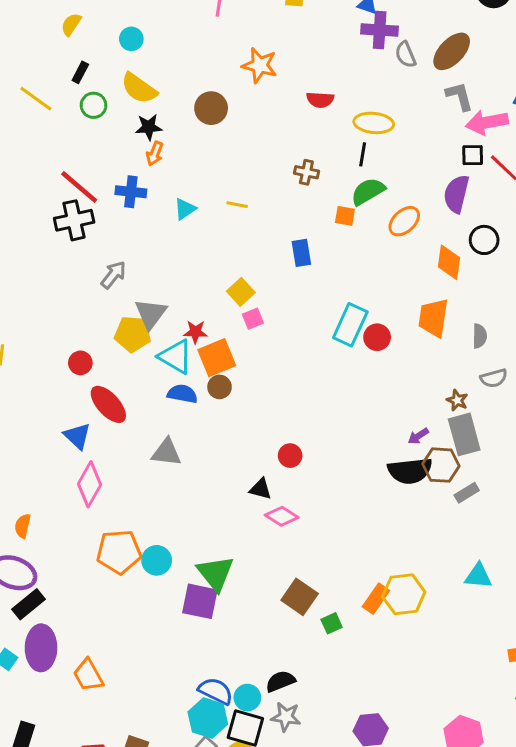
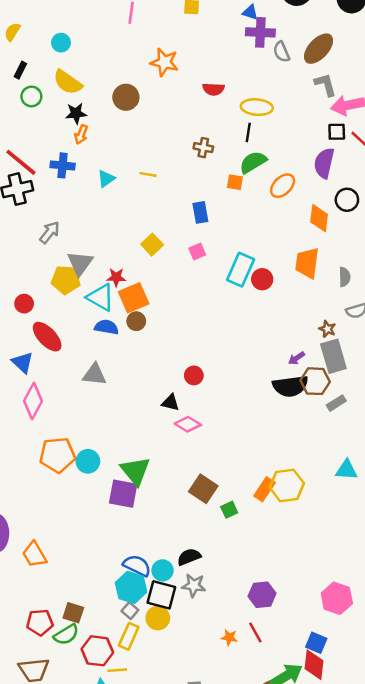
pink square: (253, 319) -> (197, 252), moved

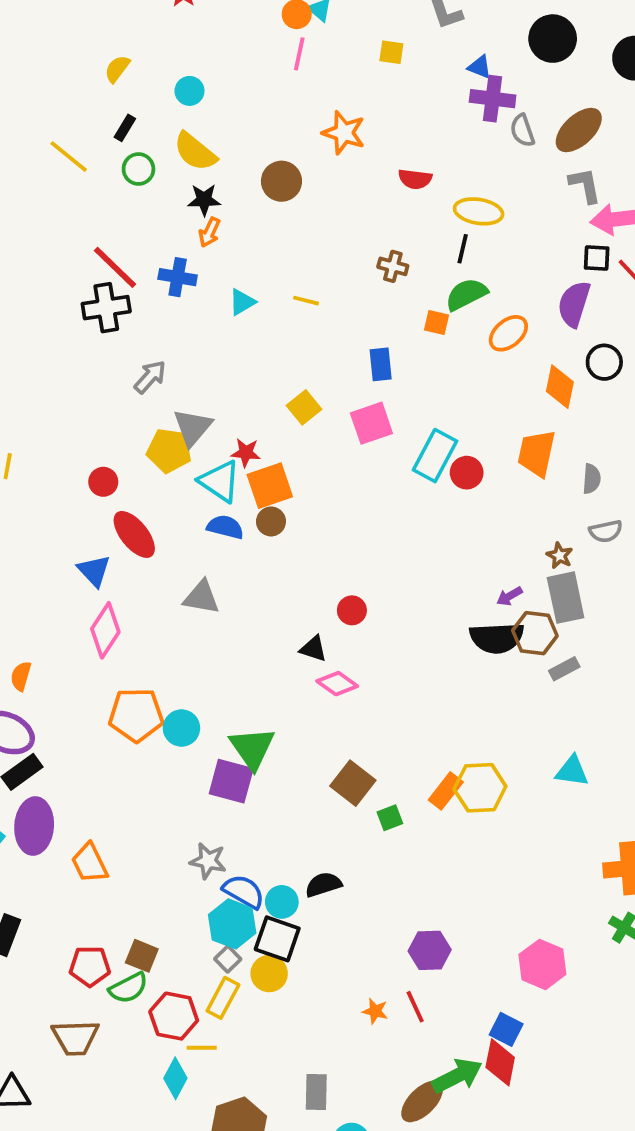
pink square: (197, 252) -> (371, 423), size x1.6
gray star: (194, 585) -> (208, 861), moved

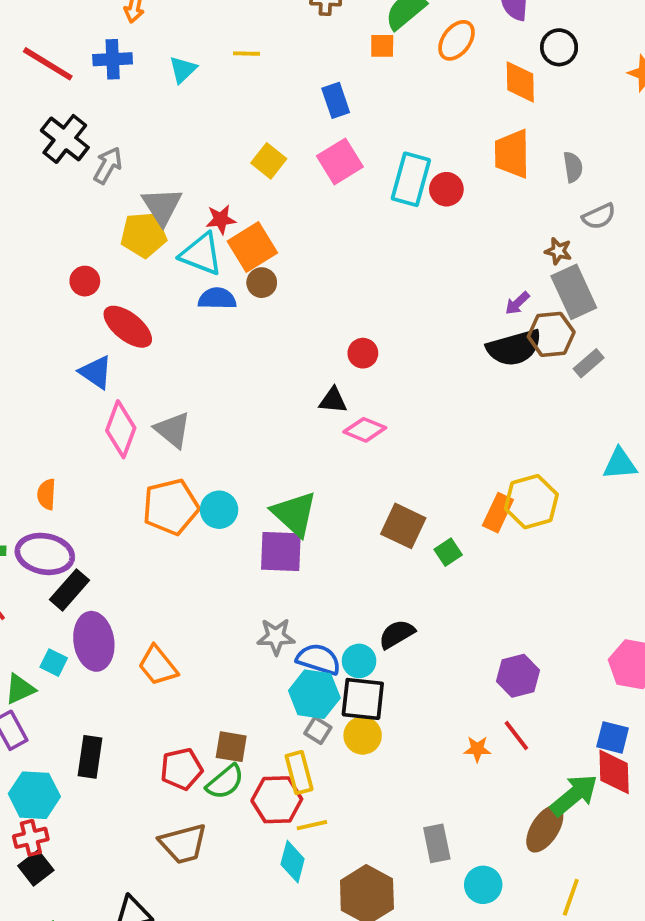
black cross: (106, 308) -> (65, 139), moved, turned -30
gray triangle: (201, 597) -> (173, 430), moved, turned 42
yellow rectangle: (223, 998) -> (299, 773), moved, turned -30

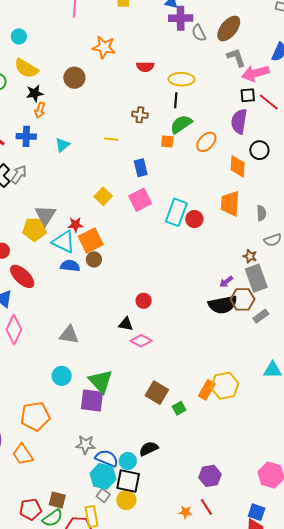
yellow line: (247, 54) -> (111, 139), moved
gray arrow: (108, 165) -> (19, 174), moved
gray triangle: (173, 430) -> (69, 335), moved, turned -35
orange pentagon: (171, 507) -> (35, 416), moved

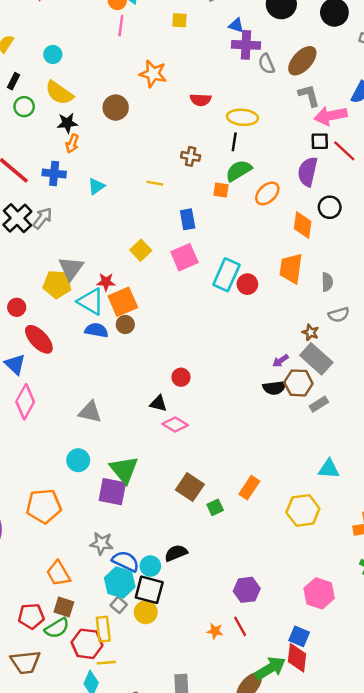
gray rectangle: (256, 278) -> (316, 359), turned -32
black semicircle: (223, 305) -> (274, 388), size x0.7
yellow hexagon: (225, 386) -> (303, 510), moved
orange trapezoid: (23, 454) -> (58, 573), moved

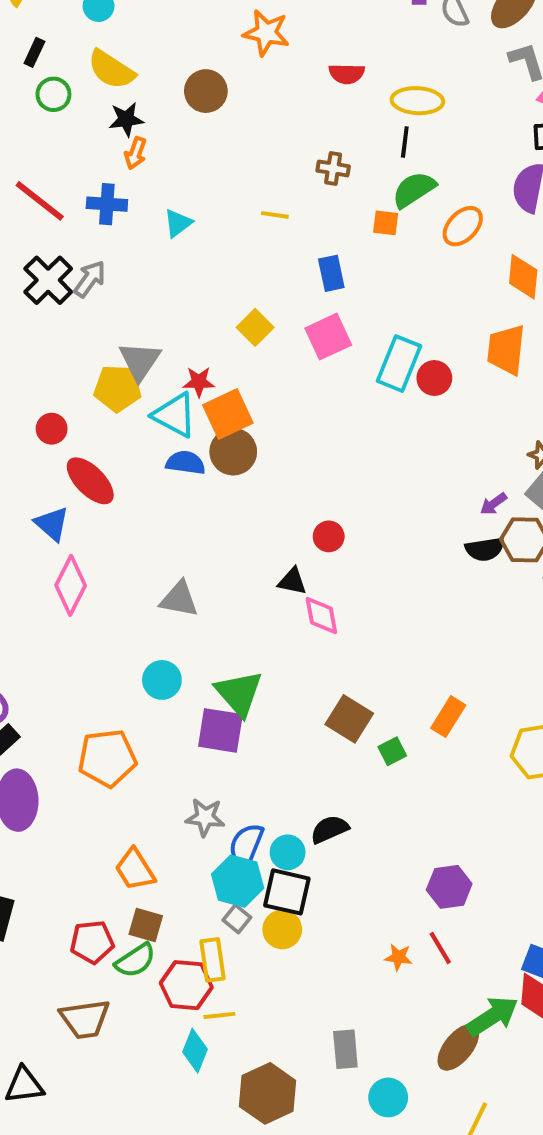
brown circle: (125, 325) -> (233, 452), size x1.5
pink diamond: (175, 424) -> (321, 615), turned 50
blue semicircle: (126, 561) -> (246, 846), turned -92

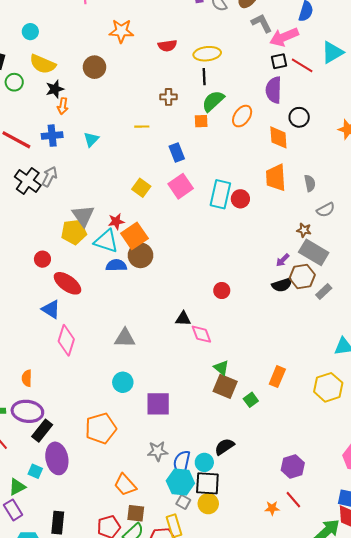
red circle: (329, 536) -> (222, 291), moved
green triangle: (239, 693) -> (221, 368), moved, size x0.6

